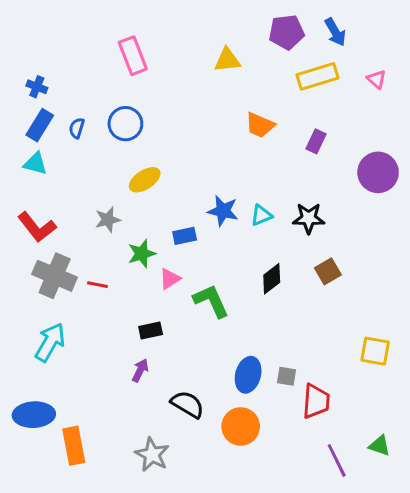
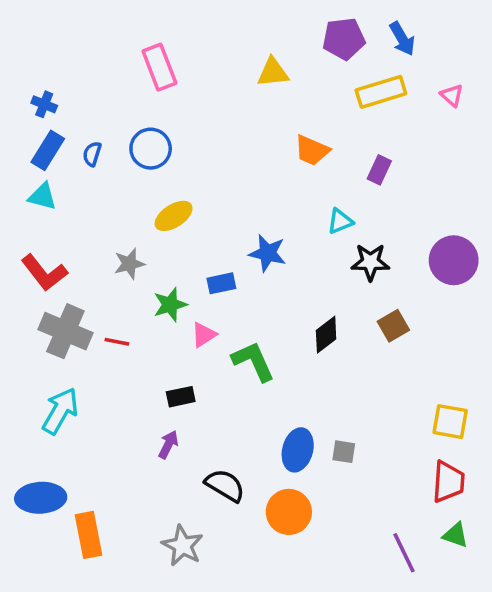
purple circle: (378, 172) -> (454, 260), moved
cyan triangle: (261, 215) -> (340, 221), moved
red trapezoid: (316, 401) -> (448, 482), moved

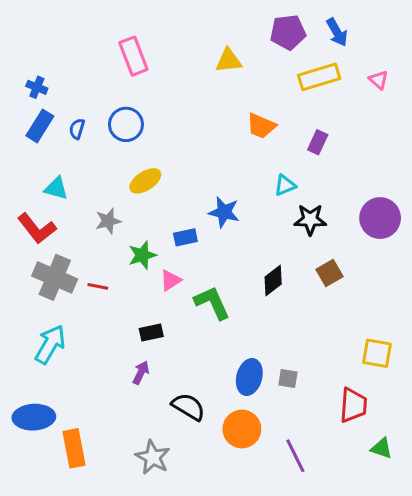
cyan triangle: (42, 196) -> (56, 188), moved
red trapezoid: (448, 482) -> (353, 405), moved
purple line: (404, 553) -> (295, 456), moved

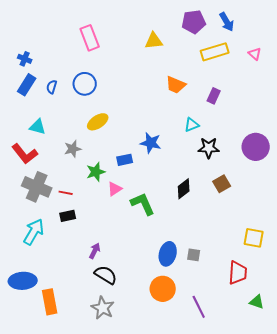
black rectangle: (151, 332) -> (68, 216), moved
black semicircle: (188, 407) -> (106, 275), moved

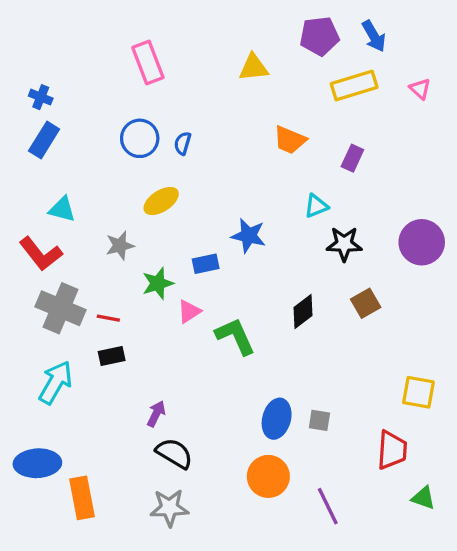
blue semicircle: (52, 87) -> (183, 143), moved
gray star: (103, 308) -> (169, 508), turned -30

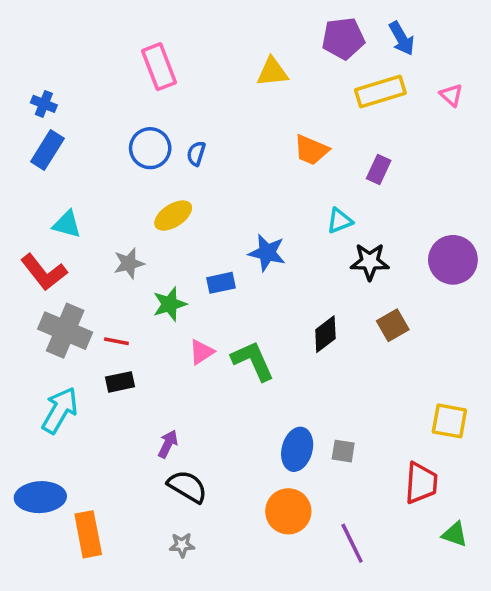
pink triangle: (189, 312) -> (201, 352), moved
gray star: (169, 508) -> (182, 545), size x0.6

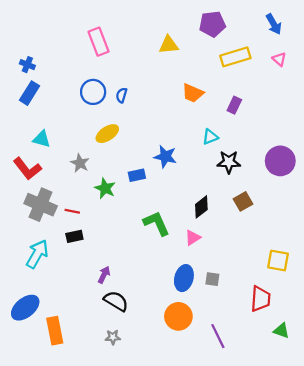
blue arrow: (402, 38) -> (274, 24), moved
gray star: (129, 263) -> (80, 163), turned -30
green star: (170, 304) -> (105, 188), turned -30
pink triangle: (201, 352) -> (193, 238), moved
blue ellipse: (40, 497) -> (25, 308), turned -36

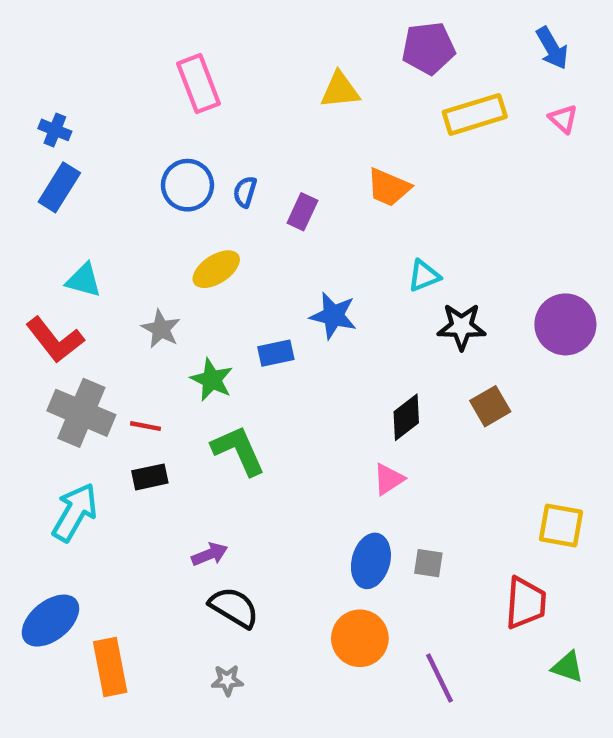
purple rectangle: (234, 105) -> (302, 212), moved
green L-shape: (157, 223) -> (238, 450), moved
purple arrow: (104, 275) -> (210, 554), turned 42

